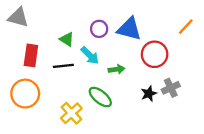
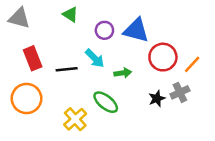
orange line: (186, 27) -> (192, 64), moved
green triangle: (67, 39) -> (70, 14), moved
red rectangle: (31, 55) -> (33, 58), turned -30

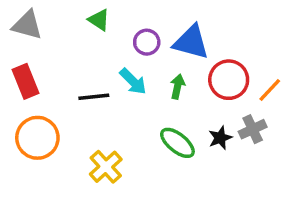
red rectangle: (33, 58) -> (25, 81), moved
green arrow: (123, 73) -> (177, 87), moved, turned -70
green ellipse: (106, 102) -> (177, 143), moved

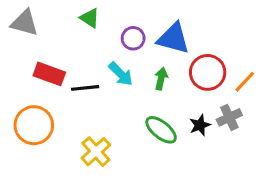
red rectangle: (25, 81) -> (49, 74), moved, turned -48

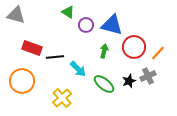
green triangle: (90, 18) -> (68, 12), moved
cyan arrow: (121, 74) -> (78, 69), moved

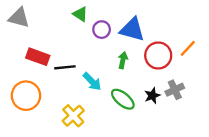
orange line: (158, 53) -> (188, 48), moved

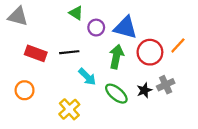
green arrow: (123, 60) -> (116, 57), size x1.5
black line: (65, 67) -> (69, 52), moved
orange circle: (26, 96) -> (25, 90), size x0.7

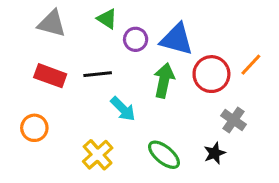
gray triangle: (18, 16) -> (52, 24), moved
gray cross: (166, 85) -> (234, 120), turned -30
black star: (144, 90) -> (215, 153), moved
green ellipse: (116, 94) -> (164, 155), moved

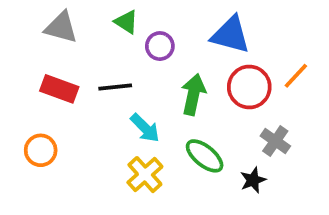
blue triangle: (177, 39) -> (231, 35), moved
yellow cross: (98, 155) -> (145, 175), moved
green ellipse: (164, 155) -> (205, 156), moved

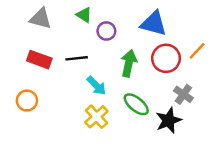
black star: (253, 180) -> (168, 120), size x1.5

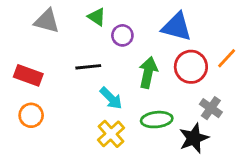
red rectangle: (39, 60) -> (28, 75), moved
green ellipse: (136, 104) -> (157, 120), turned -45

